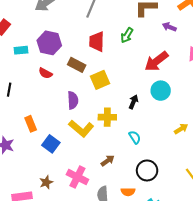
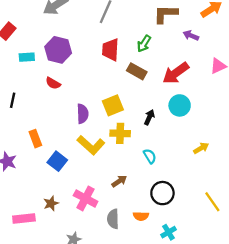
brown rectangle: (77, 65) -> (137, 71), moved
yellow square: (100, 80) -> (113, 105), moved

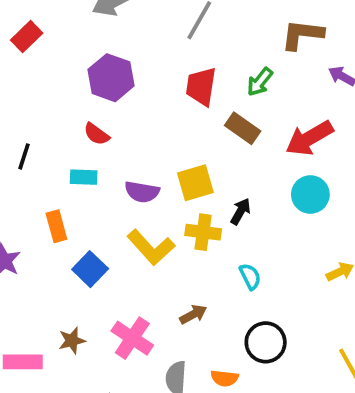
cyan rectangle: (27, 57) -> (84, 177), moved
purple semicircle: (83, 114) -> (142, 192), turned 96
black arrow: (149, 117) -> (240, 211), moved

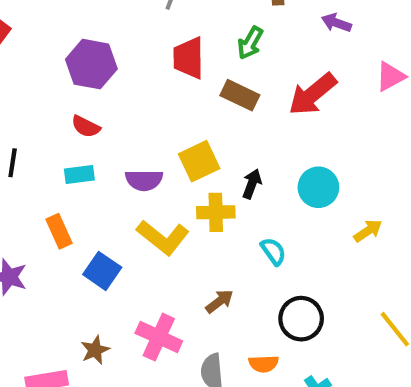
cyan circle: (310, 195) -> (318, 187), moved

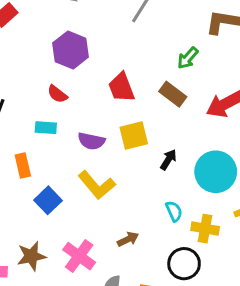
red trapezoid: (189, 58) -> (121, 87), moved, turned -32
cyan circle: (318, 187) -> (216, 172), size x1.4
yellow cross: (216, 212) -> (205, 229), moved
brown star: (95, 350) -> (31, 256), size x1.4

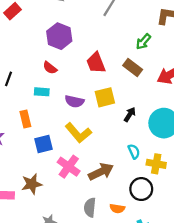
blue square: (48, 200) -> (44, 144), turned 30
brown arrow: (128, 239) -> (101, 172), size x1.6
pink cross: (79, 256) -> (69, 167), moved

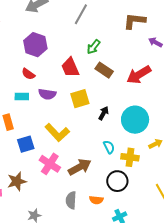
green arrow: (143, 42) -> (94, 47), moved
purple semicircle: (74, 101) -> (47, 94), moved

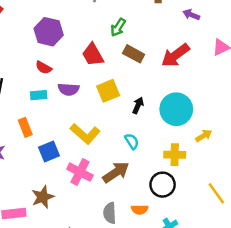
cyan semicircle: (109, 147) -> (132, 141), moved

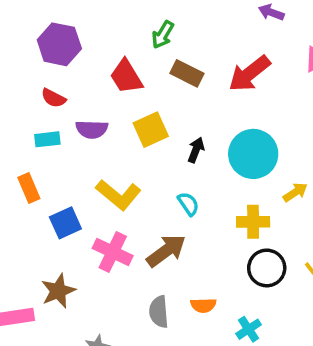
black circle: (163, 185) -> (267, 268), moved

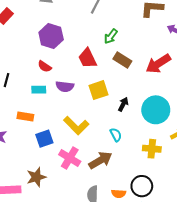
orange rectangle: (29, 188) -> (25, 117), turned -63
black circle: (267, 268) -> (142, 186), moved

